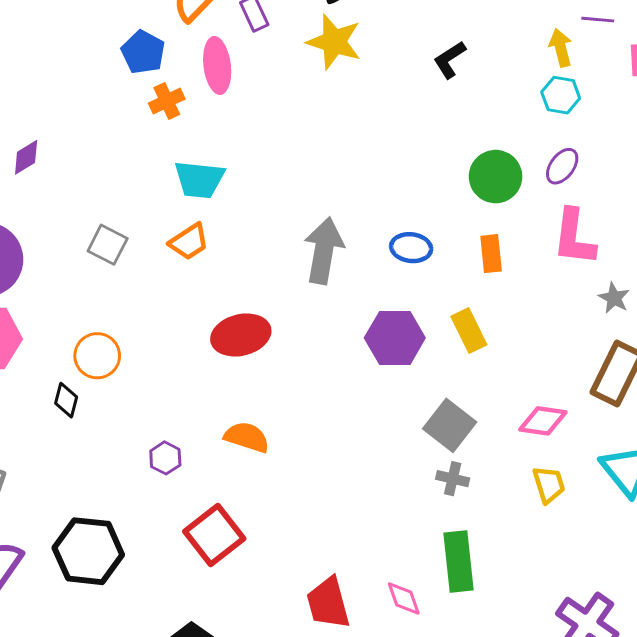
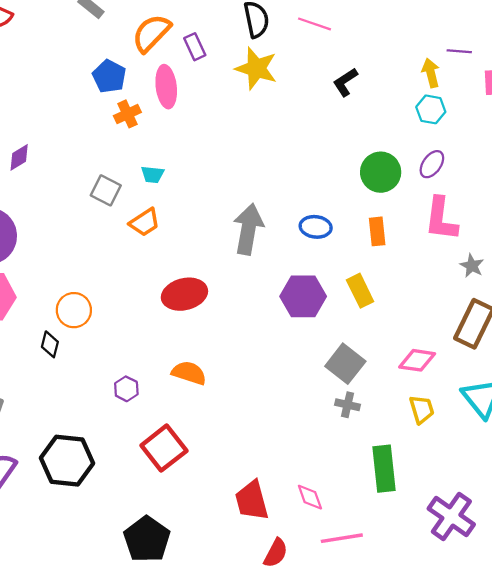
cyan trapezoid: (199, 180) -> (153, 174), size x0.6
gray square: (108, 245) -> (106, 190), moved
green rectangle: (459, 562) -> (384, 469), moved

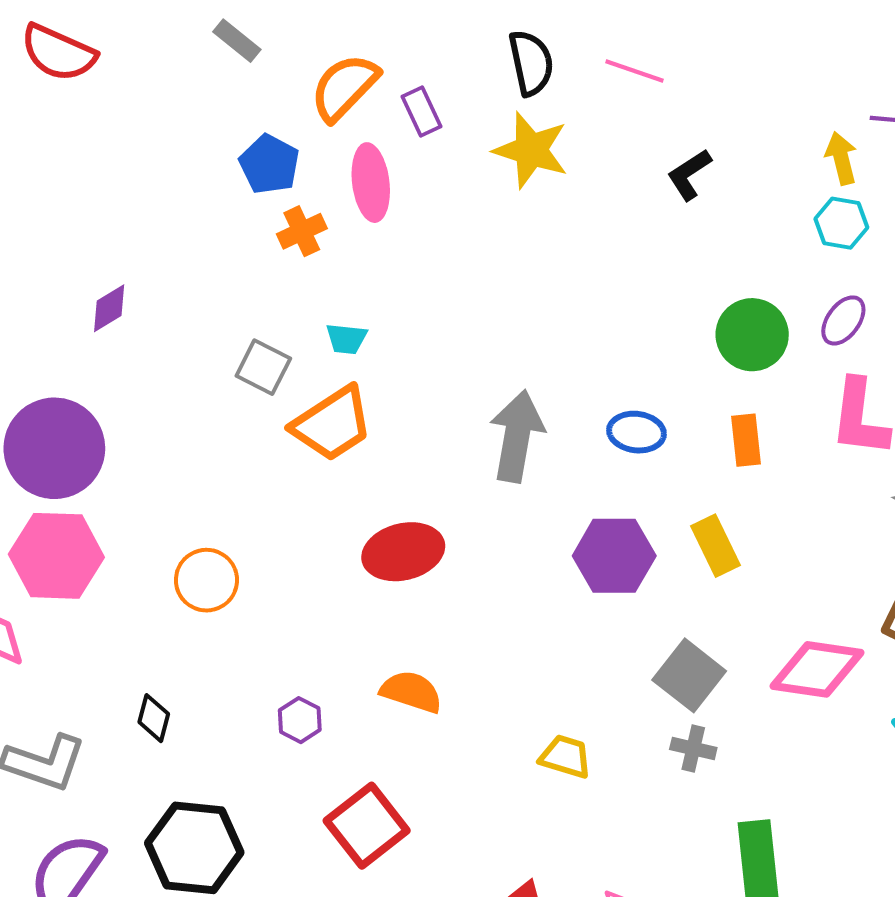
orange trapezoid: (145, 222) -> (332, 424), size x1.5
black diamond: (50, 344) -> (154, 718), moved
pink diamond: (417, 360) -> (817, 669), size x1.4
yellow trapezoid: (422, 409) -> (565, 757), moved, turned -56

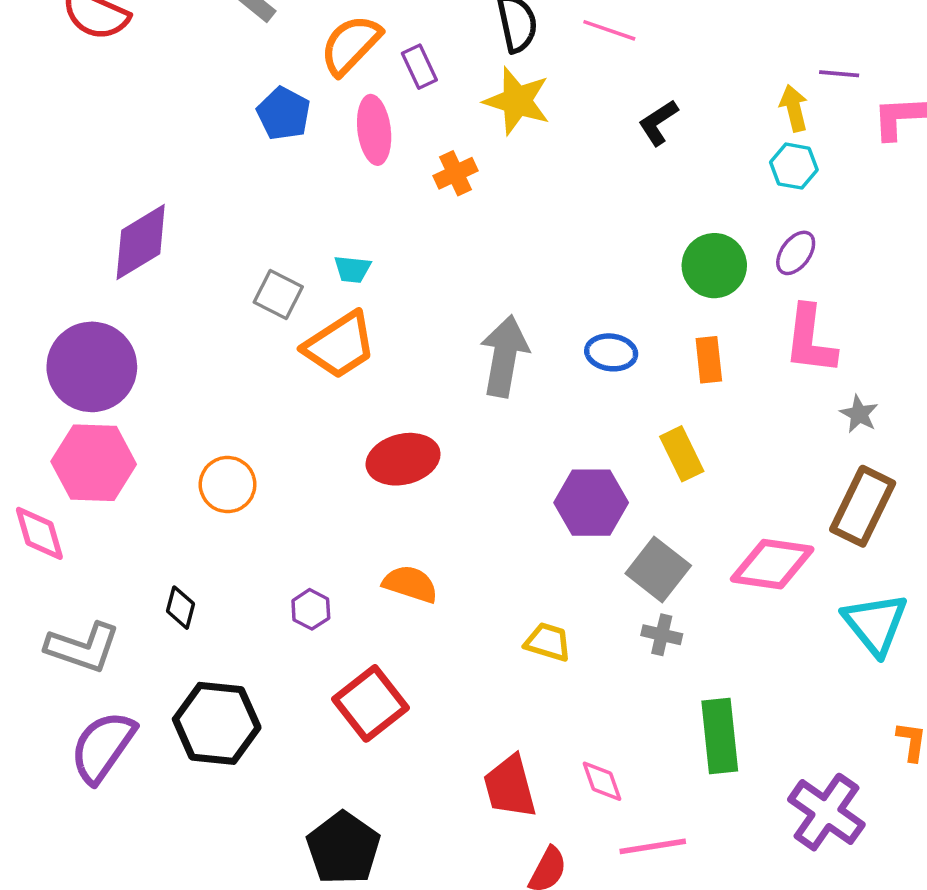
orange cross: (302, 231) -> (456, 173), moved
purple diamond: (109, 308) -> (141, 242), size x1.8
purple hexagon: (614, 556) -> (591, 503), moved

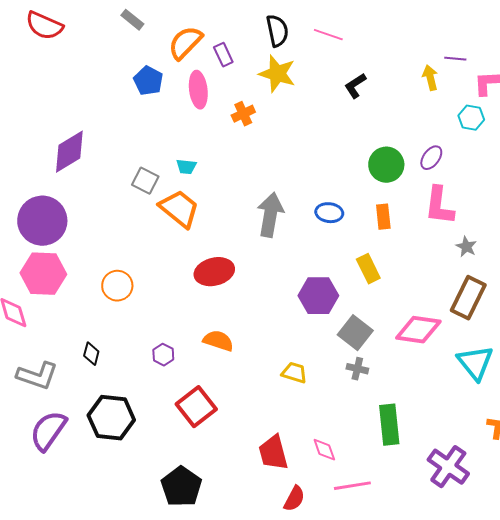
cyan hexagon: (794, 166) -> (471, 118), moved
orange trapezoid: (340, 345) -> (179, 209), turned -108

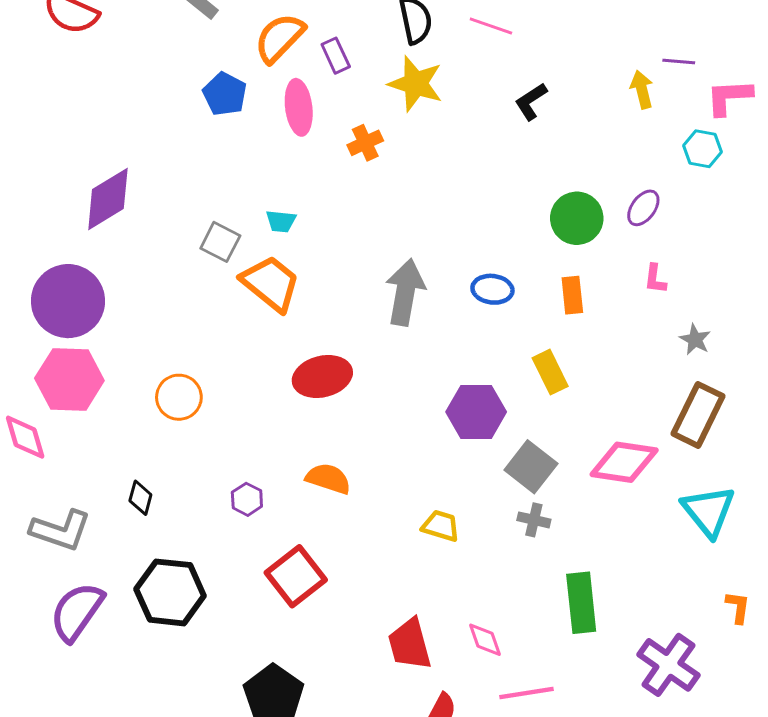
pink L-shape: (439, 206) -> (655, 279), size x0.5

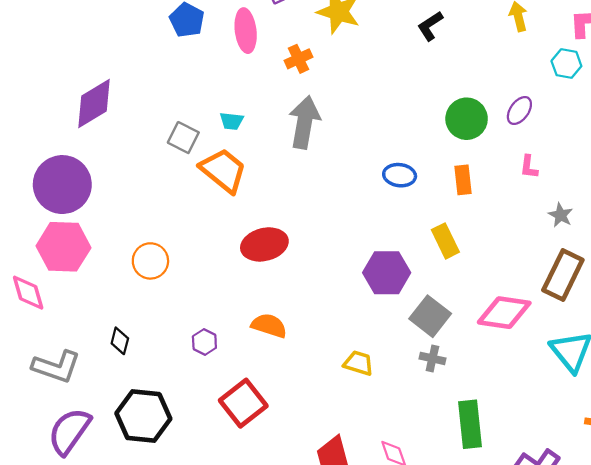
gray arrow: (405, 292) -> (304, 122), moved

